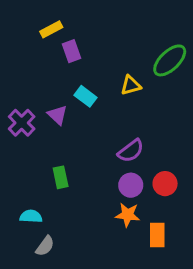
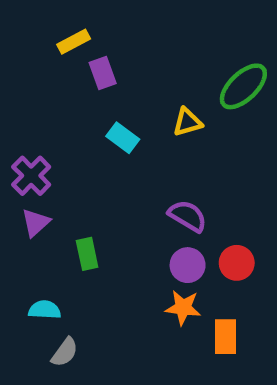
purple triangle: (57, 115) -> (36, 223), moved, turned 35
purple semicircle: (131, 151) -> (188, 216), turned -112

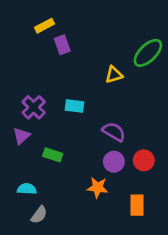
cyan rectangle: (123, 138) -> (74, 106), moved, turned -30
purple cross: (31, 176) -> (34, 107), moved
green rectangle: (87, 254) -> (53, 155), turned -60
orange star: (183, 308) -> (98, 188), moved

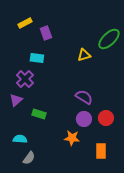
yellow rectangle: (44, 26) -> (25, 23), moved
cyan rectangle: (74, 106) -> (37, 58), moved

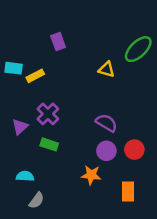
yellow rectangle: (25, 23) -> (35, 76), moved
yellow triangle: (84, 55) -> (106, 69), turned 32
cyan rectangle: (37, 58) -> (14, 68), moved
purple cross: (25, 79) -> (48, 114), moved

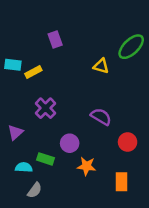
purple triangle: (20, 127) -> (15, 132), moved
green rectangle: (49, 144) -> (45, 159), moved
purple circle: (106, 151) -> (70, 143), moved

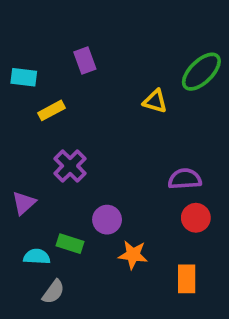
cyan rectangle: (13, 65) -> (24, 77), moved
purple semicircle: (101, 117) -> (185, 179), moved, turned -35

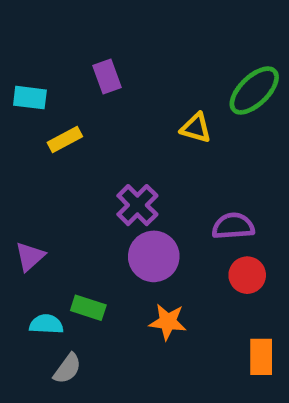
purple cross: (70, 166) -> (137, 205), moved
purple circle: (107, 220) -> (154, 256), moved, size x1.4
orange rectangle: (187, 279) -> (261, 357), moved

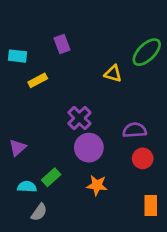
green rectangle: (88, 308) -> (51, 177), turned -60

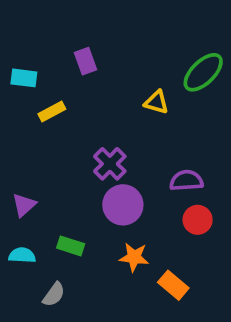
green rectangle: (51, 177) -> (71, 246), turned 60
cyan semicircle: (27, 187) -> (22, 255), moved
orange rectangle: (151, 205) -> (173, 285), moved, turned -50

